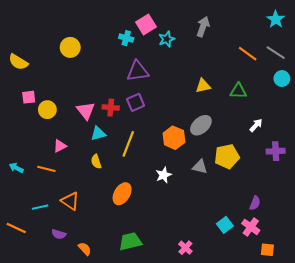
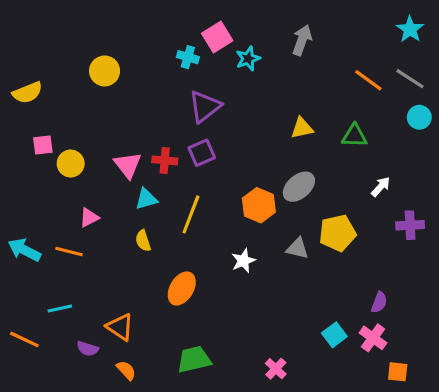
yellow semicircle: (18, 62) -> (27, 93), turned -54
purple triangle: (138, 71) -> (205, 106), turned -30
cyan arrow: (16, 168) -> (24, 250), size x1.5
orange triangle: (70, 201) -> (120, 327), moved

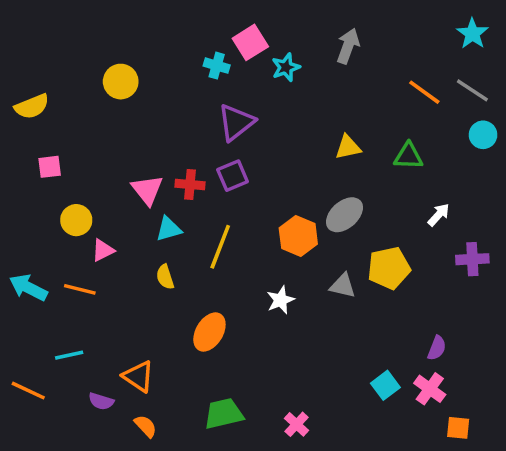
yellow circle: (71, 164) -> (76, 220), moved
pink cross: (276, 369) -> (297, 424), moved

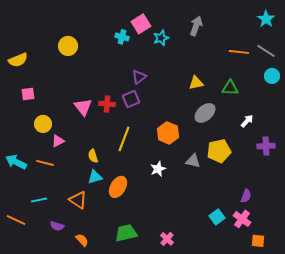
orange line: (424, 92) -> (239, 52), turned -30
purple triangle: (236, 122) -> (139, 77), moved, size x0.7
gray ellipse: (344, 215) -> (205, 113), moved
cyan triangle: (169, 229) -> (95, 177), moved
orange triangle: (138, 376) -> (78, 200), moved

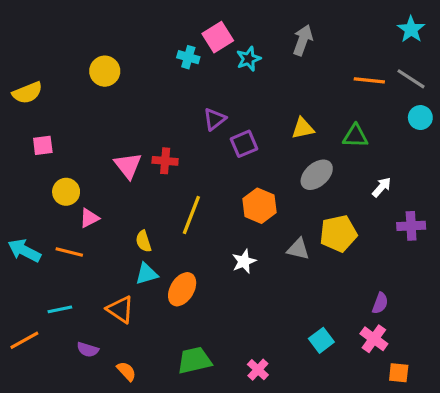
purple square: (131, 99) -> (244, 144), moved
cyan square: (217, 217) -> (321, 340), moved
orange line: (16, 220) -> (24, 340), turned -54

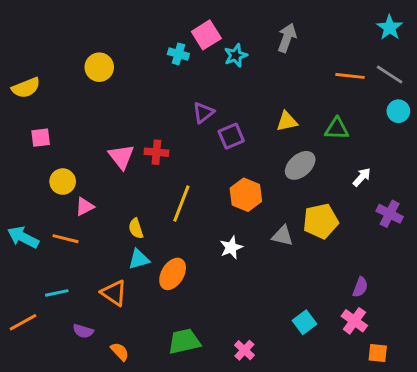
purple cross: (411, 226) -> (390, 214), turned 30

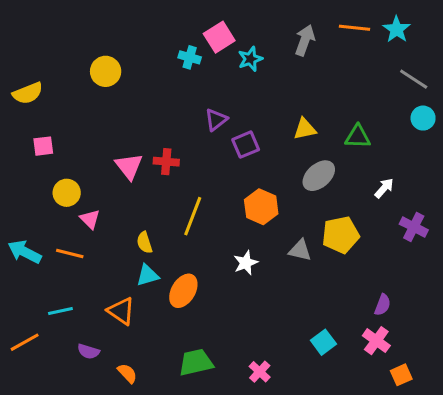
cyan star: (390, 28) -> (397, 29), moved
orange line: (350, 76) -> (355, 28), moved
pink triangle: (85, 206) -> (90, 219), turned -48
orange square: (378, 353) -> (401, 375), turned -30

